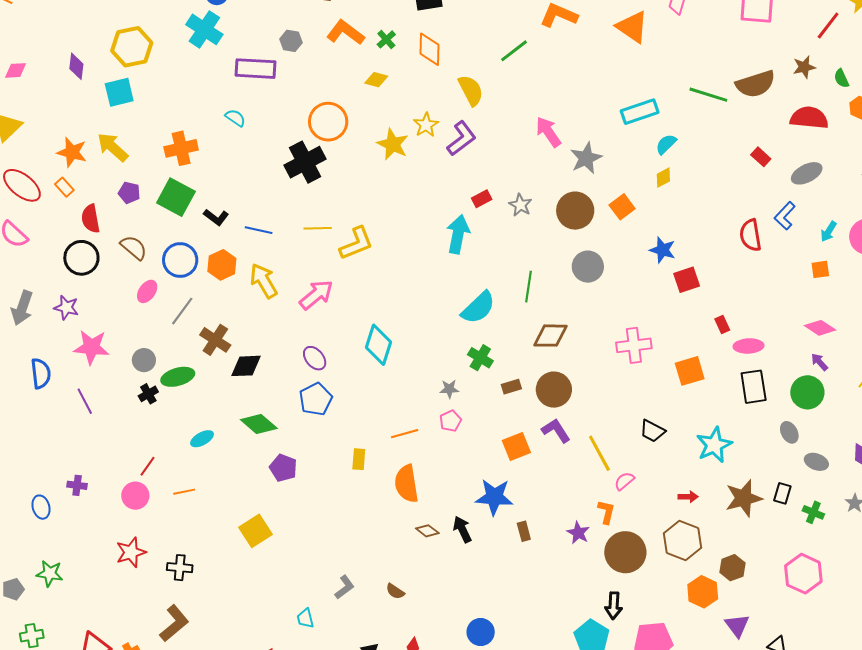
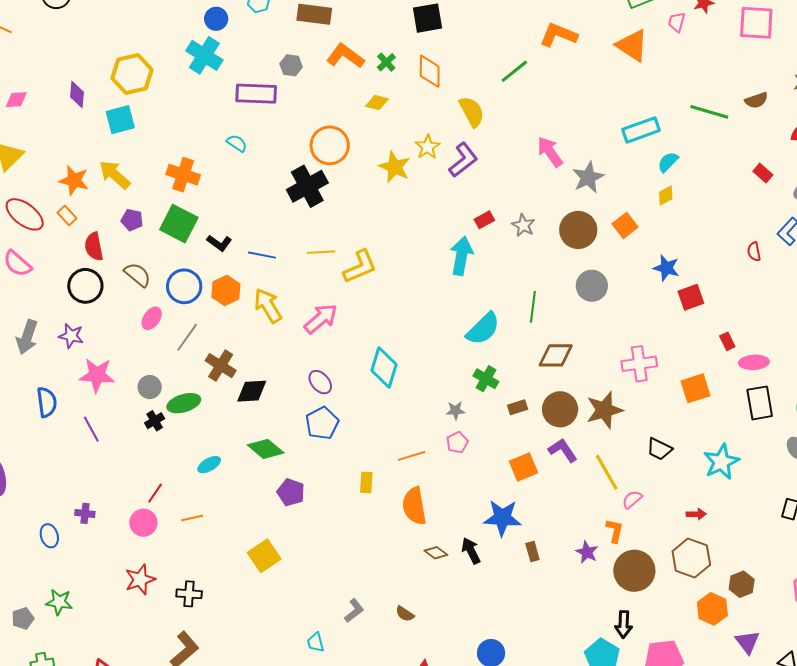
brown semicircle: (756, 84) -> (756, 100), size x0.6
orange cross: (181, 148) -> (183, 175), turned 32
red semicircle: (751, 235) -> (754, 252), size x0.6
brown star: (744, 498) -> (604, 410), moved

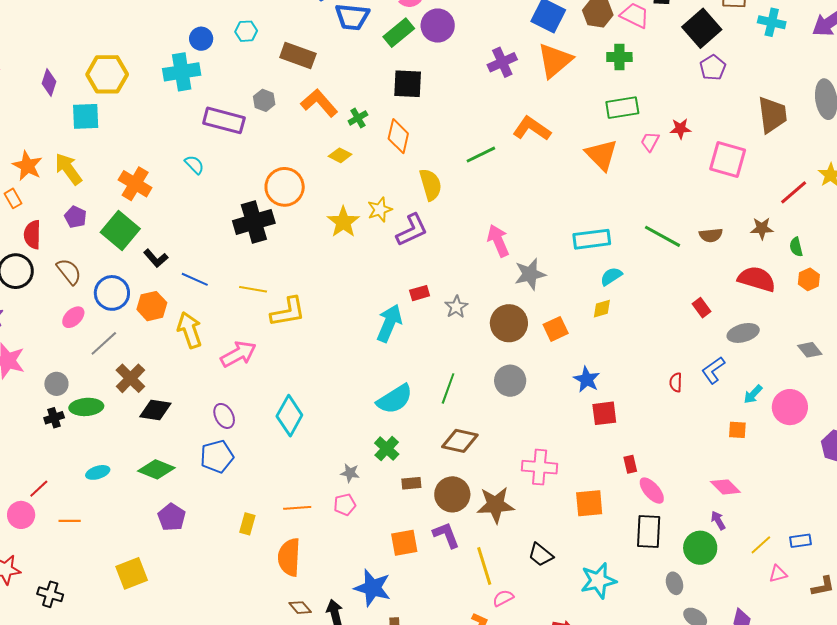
cyan cross: (204, 55) -> (182, 72), turned 36
pink ellipse: (754, 362) -> (652, 491), turned 40
green diamond: (266, 449) -> (156, 469), turned -30

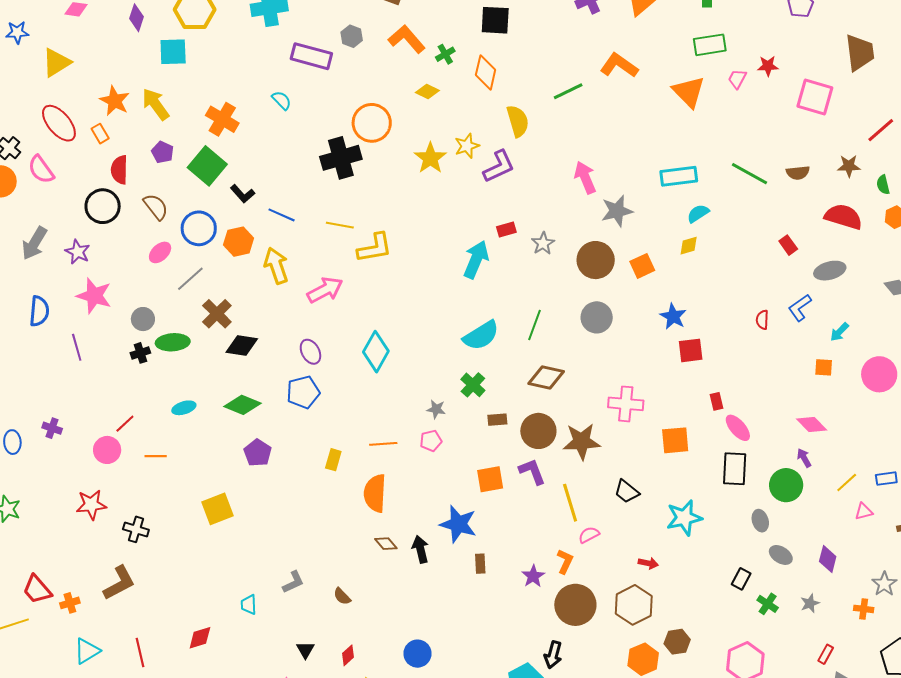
pink circle: (790, 407) -> (879, 374), moved

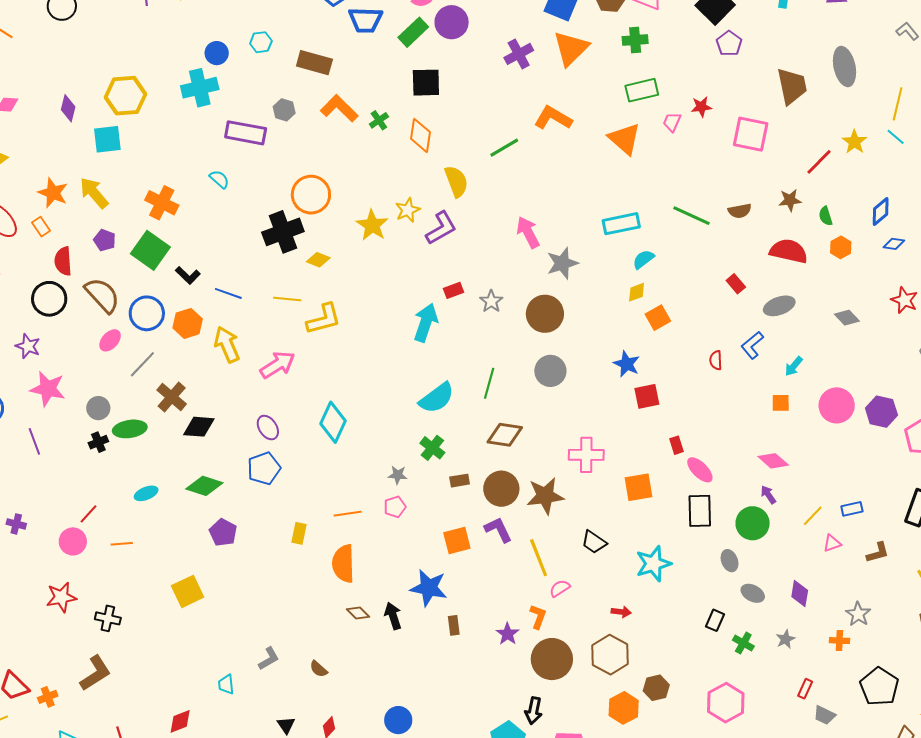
yellow diamond: (427, 91) -> (318, 260), moved
brown semicircle: (156, 207) -> (102, 295), size x1.4
orange square: (642, 266) -> (658, 318), moved

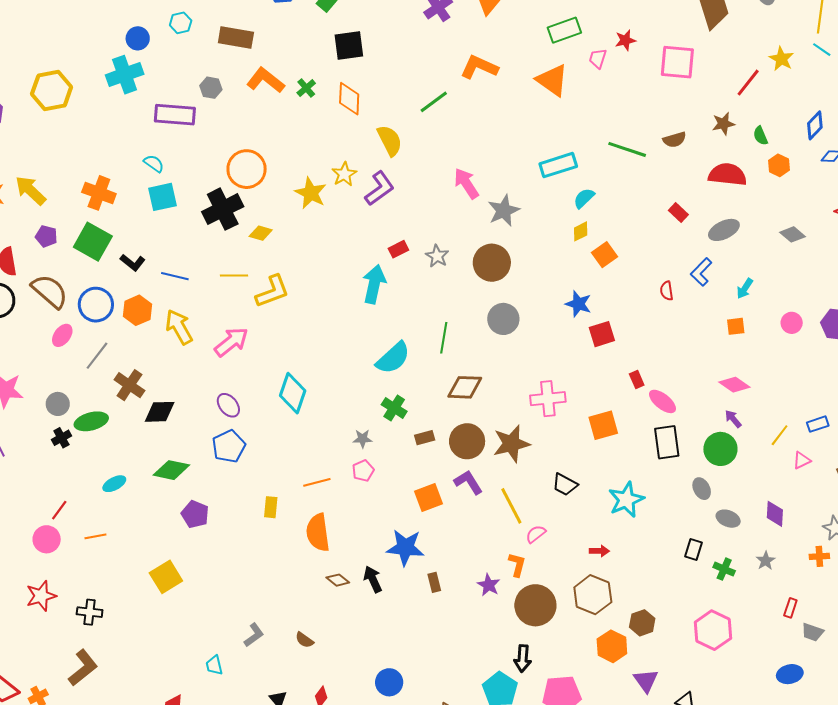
cyan square: (107, 139) -> (162, 197), moved
pink circle: (837, 405) -> (792, 323), size x0.6

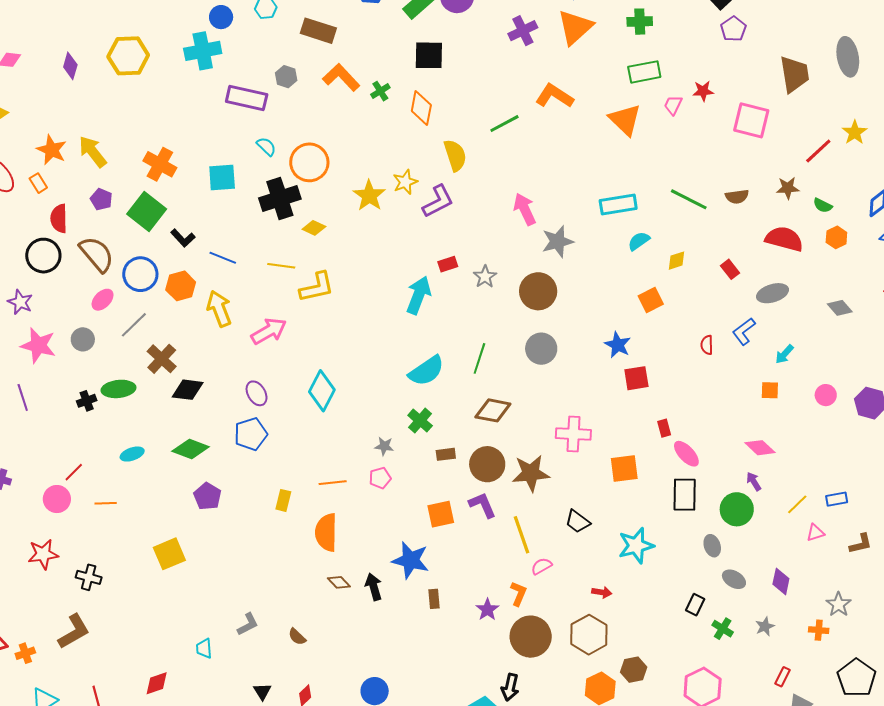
green semicircle: (760, 136) -> (823, 205), turned -48
cyan semicircle: (154, 163) -> (266, 146), moved
yellow diamond: (581, 231) -> (677, 261), moved
gray circle: (58, 404) -> (83, 339), moved

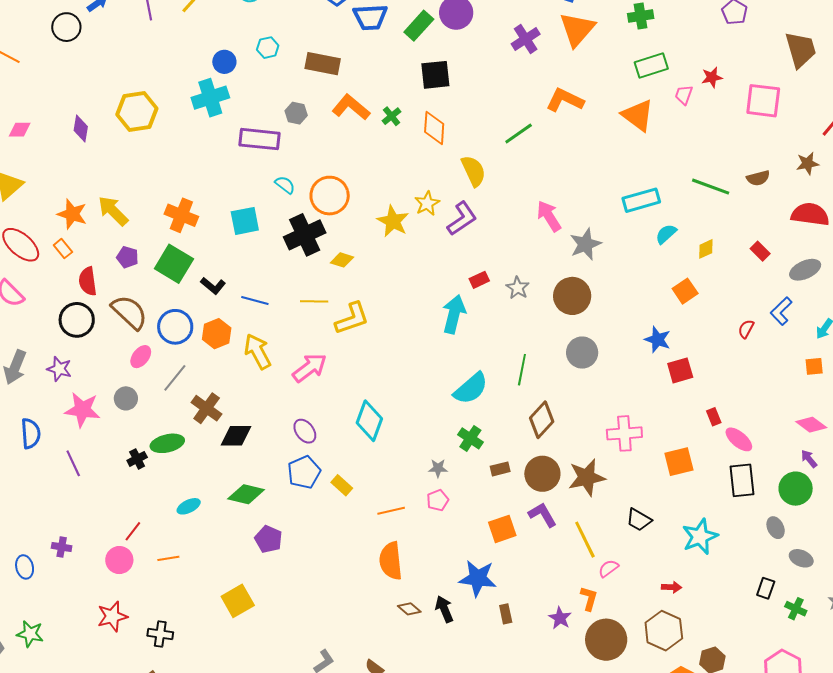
red semicircle: (707, 345) -> (746, 329), turned 36
brown diamond: (493, 410) -> (542, 420), turned -51
yellow rectangle: (283, 500) -> (342, 485), moved, turned -55

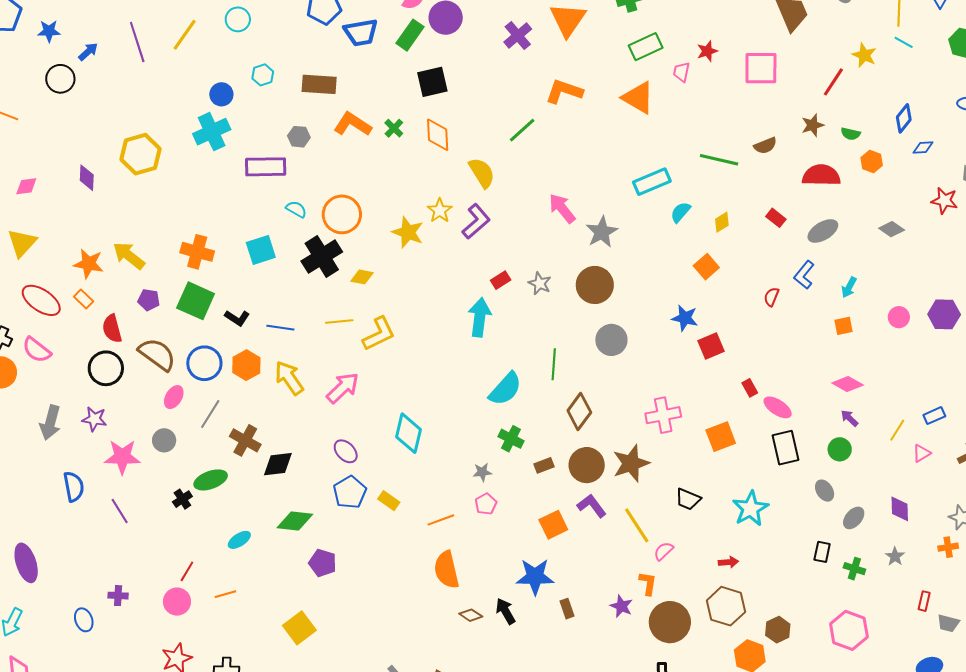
green circle: (796, 489) -> (840, 449), size x0.7
gray ellipse: (801, 558) -> (854, 518), turned -65

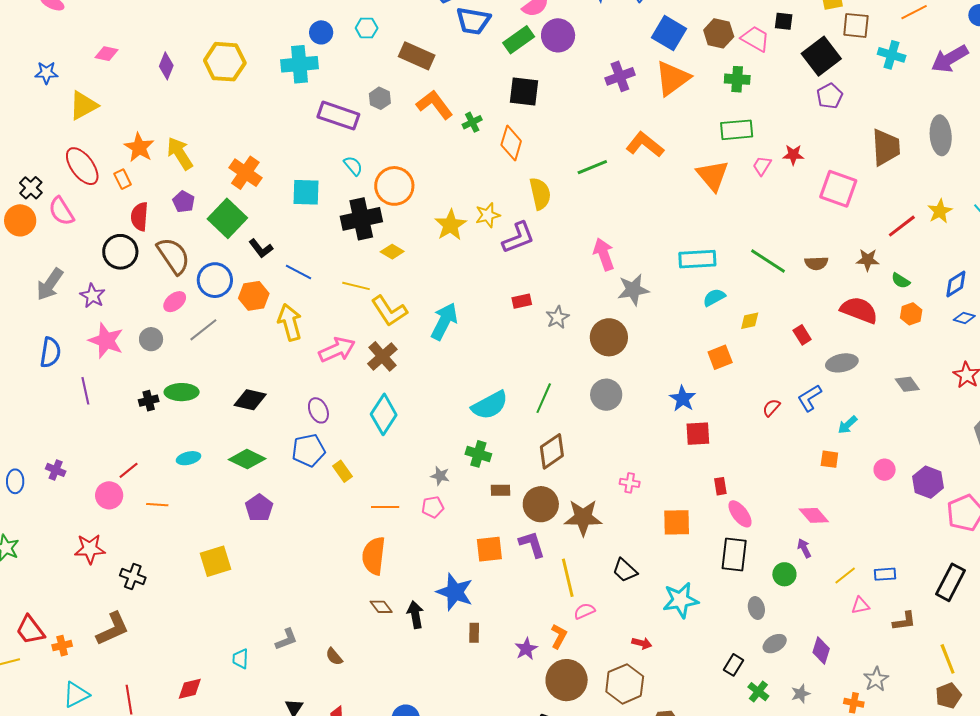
cyan arrow: (480, 317) -> (444, 321), moved
yellow L-shape: (379, 334) -> (389, 311), turned 63
pink cross: (663, 415) -> (630, 483), size x0.6
green cross: (511, 439) -> (478, 454), turned -30
brown cross: (245, 440) -> (382, 356), moved

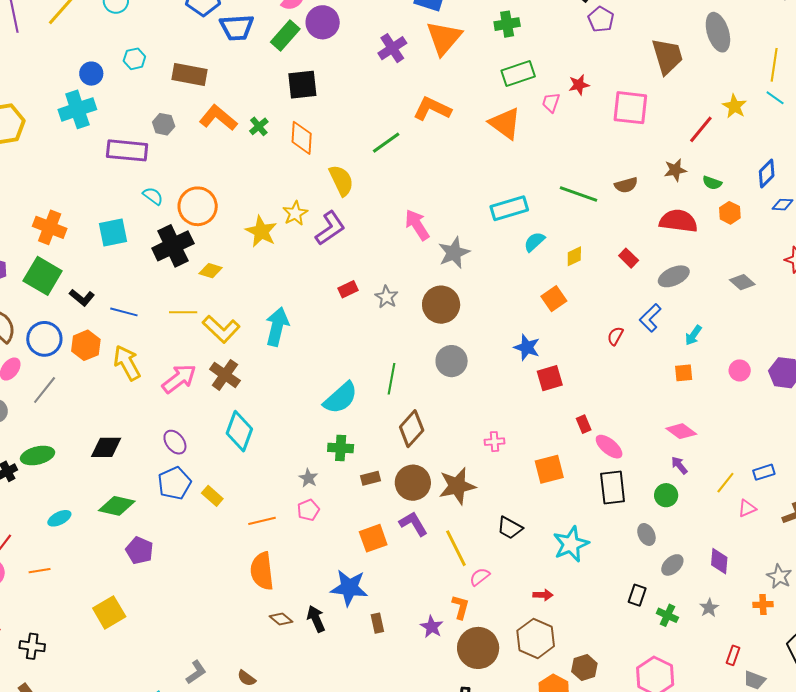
gray star: (440, 476) -> (308, 478), turned 30

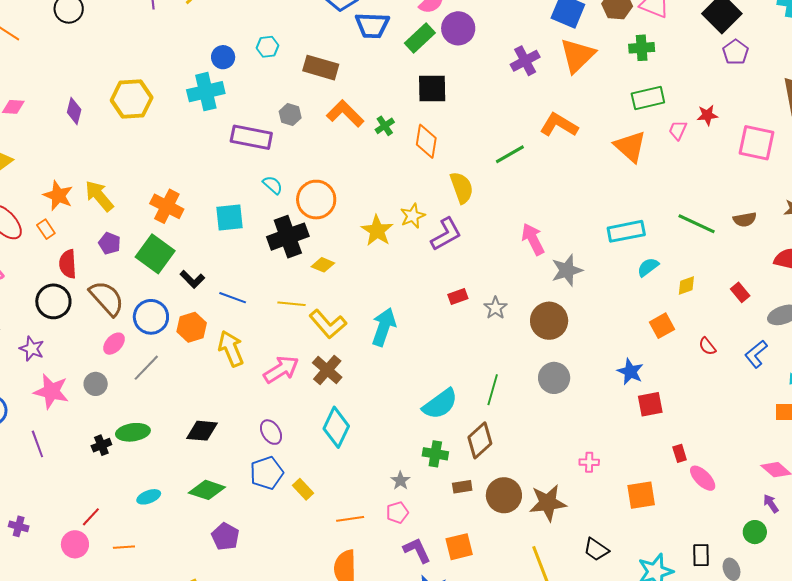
red semicircle: (615, 336) -> (707, 346), moved, turned -72
brown diamond: (412, 429) -> (480, 440), moved
black rectangle: (613, 487) -> (701, 555), moved, size x0.7
purple L-shape: (413, 524) -> (417, 550), moved

